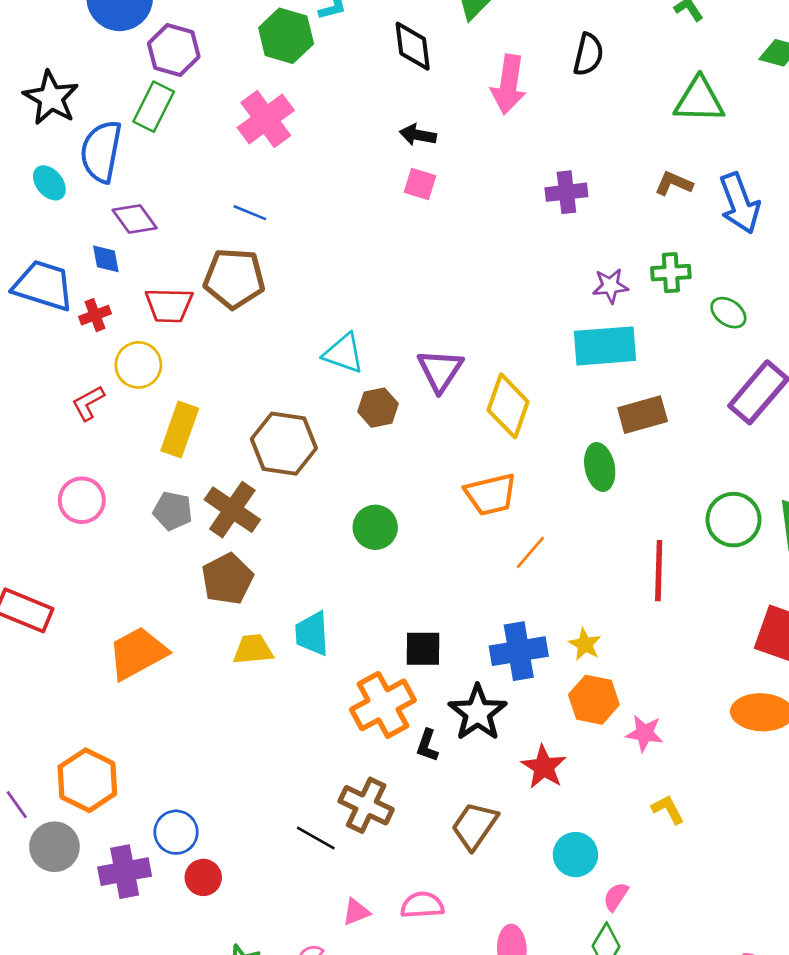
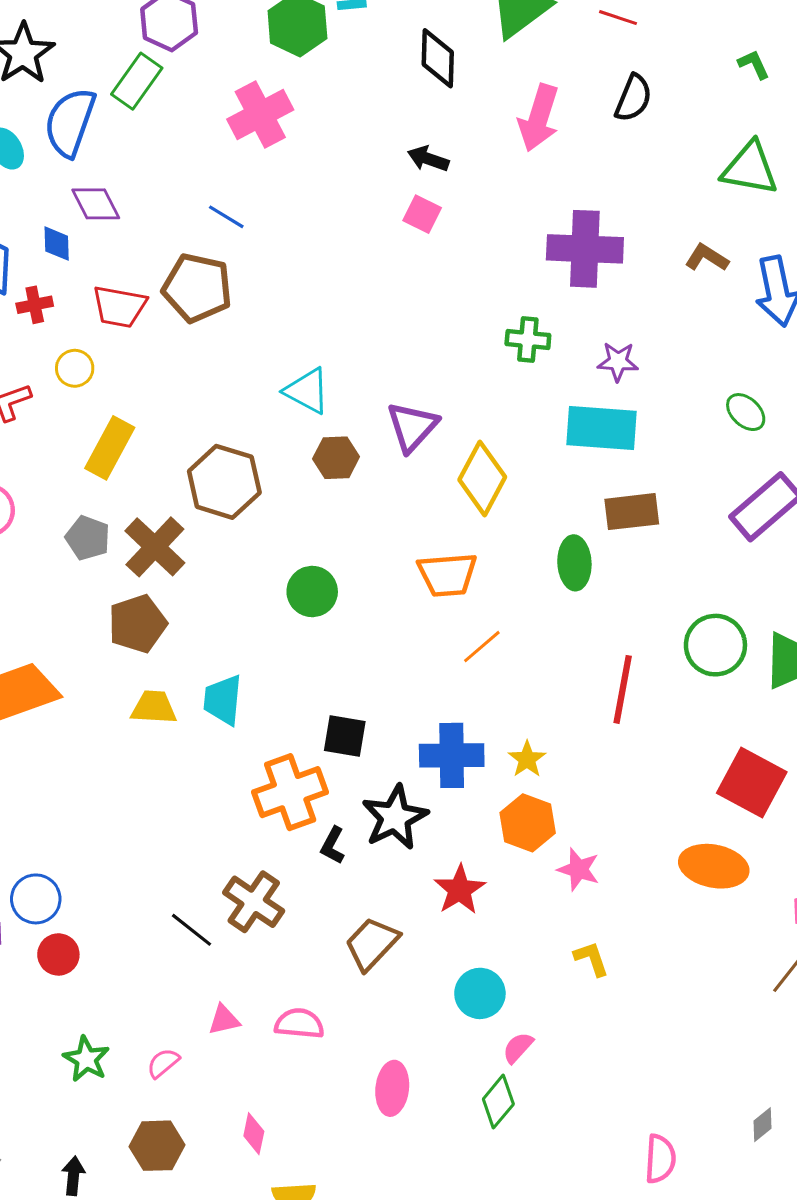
purple cross: (566, 192) -> (585, 249), size x1.6
green cross: (671, 273) -> (528, 340), moved
yellow circle: (138, 365) -> (75, 368), size x0.7

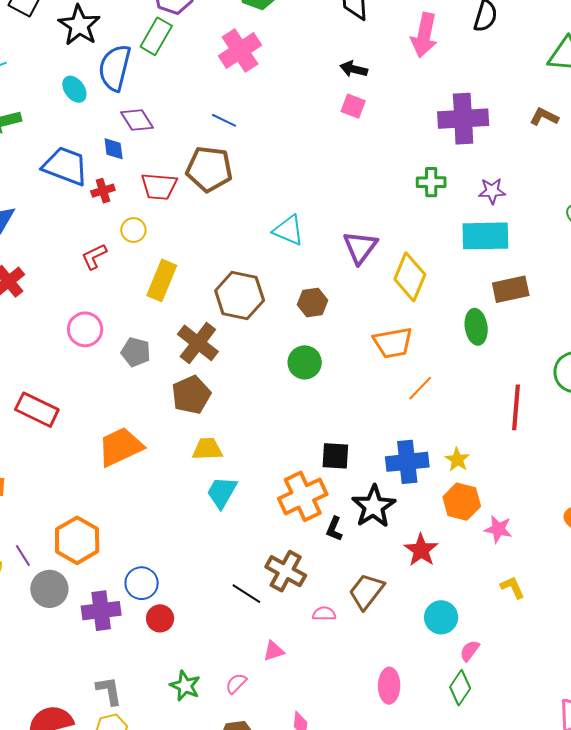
brown hexagon: (336, 458) -> (312, 303), moved
gray pentagon: (88, 538) -> (136, 352), moved
cyan trapezoid: (223, 700) -> (222, 492), moved, turned 30
pink semicircle: (299, 1024) -> (324, 614), moved, size x0.7

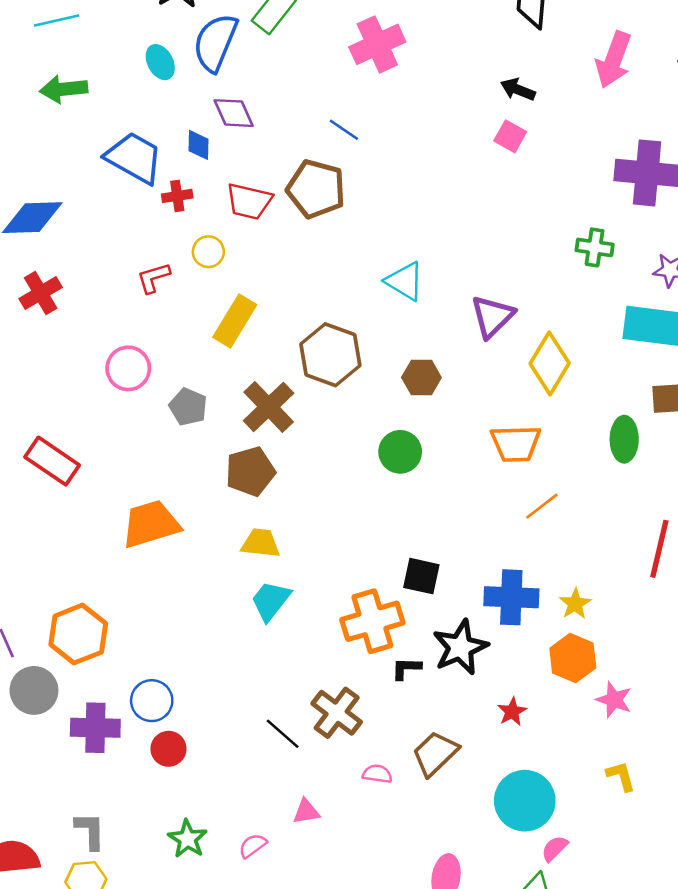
black L-shape: (334, 529) -> (406, 668), turned 60
red star: (421, 550) -> (512, 712), size x0.7
cyan circle: (441, 617) -> (525, 801), size x1.4

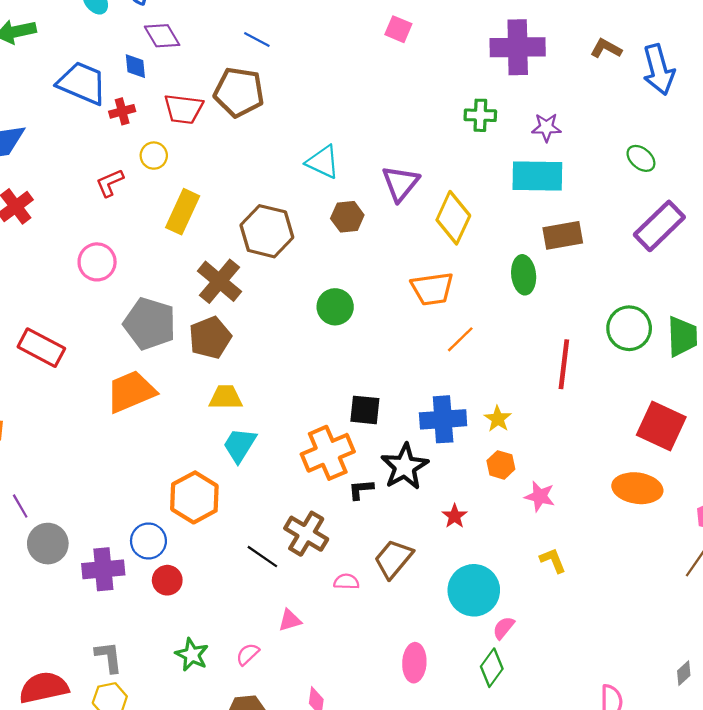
brown hexagon: (421, 377) -> (347, 217), moved
gray pentagon: (188, 407) -> (150, 324), moved, size x1.6
orange hexagon: (78, 634) -> (194, 497), moved
orange hexagon: (573, 658) -> (501, 465), size x0.7

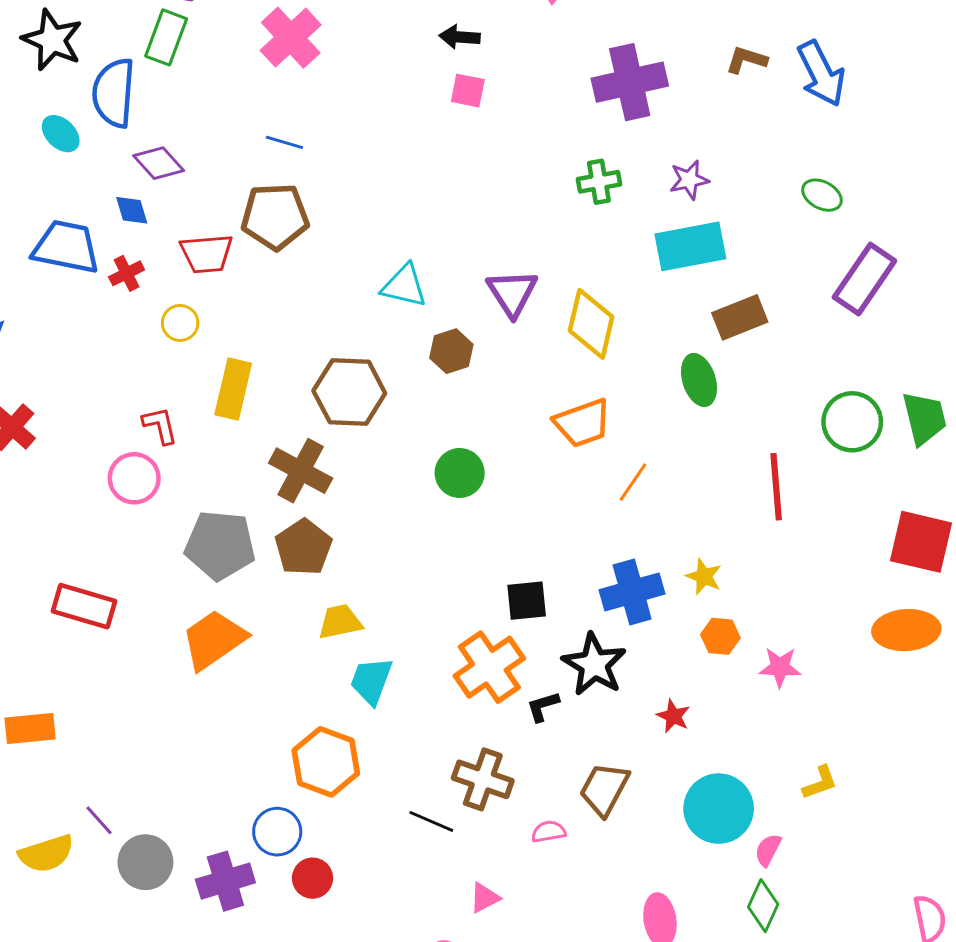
red L-shape: (110, 183) -> (160, 425), moved, turned 112
yellow L-shape: (553, 560) -> (820, 783), moved, turned 104

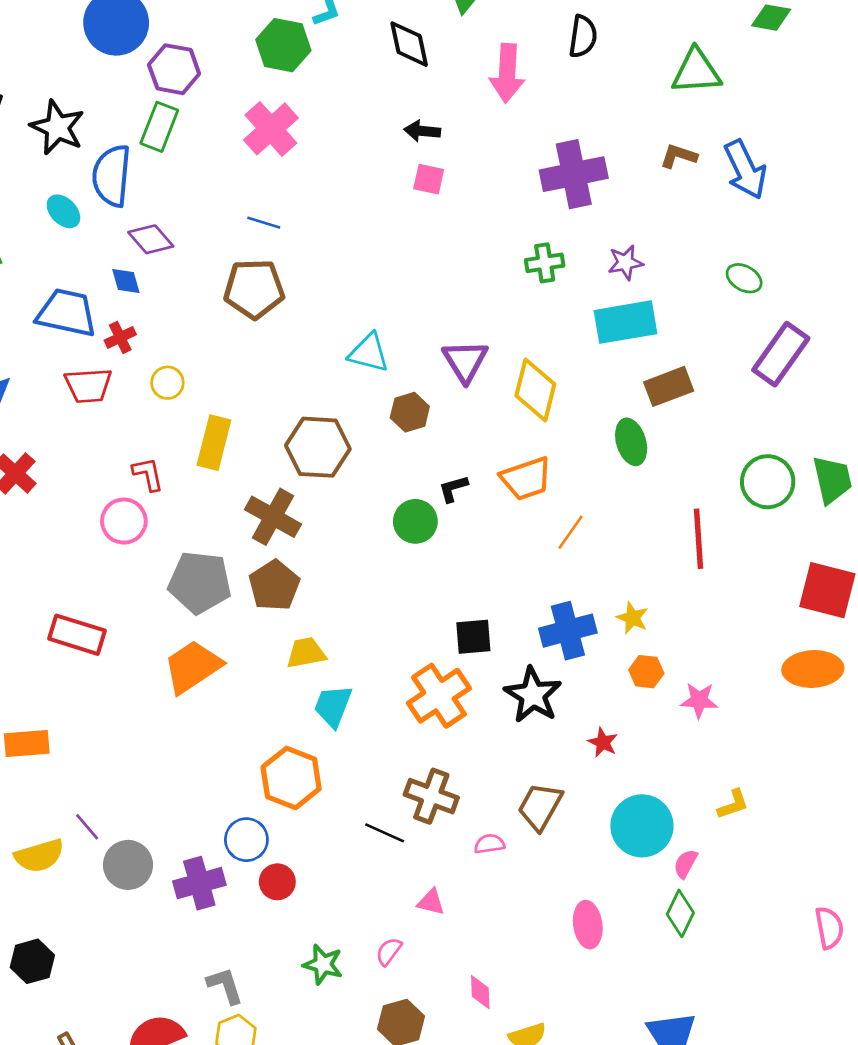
red trapezoid: (207, 254) -> (88, 385), moved
black L-shape: (543, 706) -> (453, 488), moved
pink triangle: (485, 898) -> (431, 902), turned 40

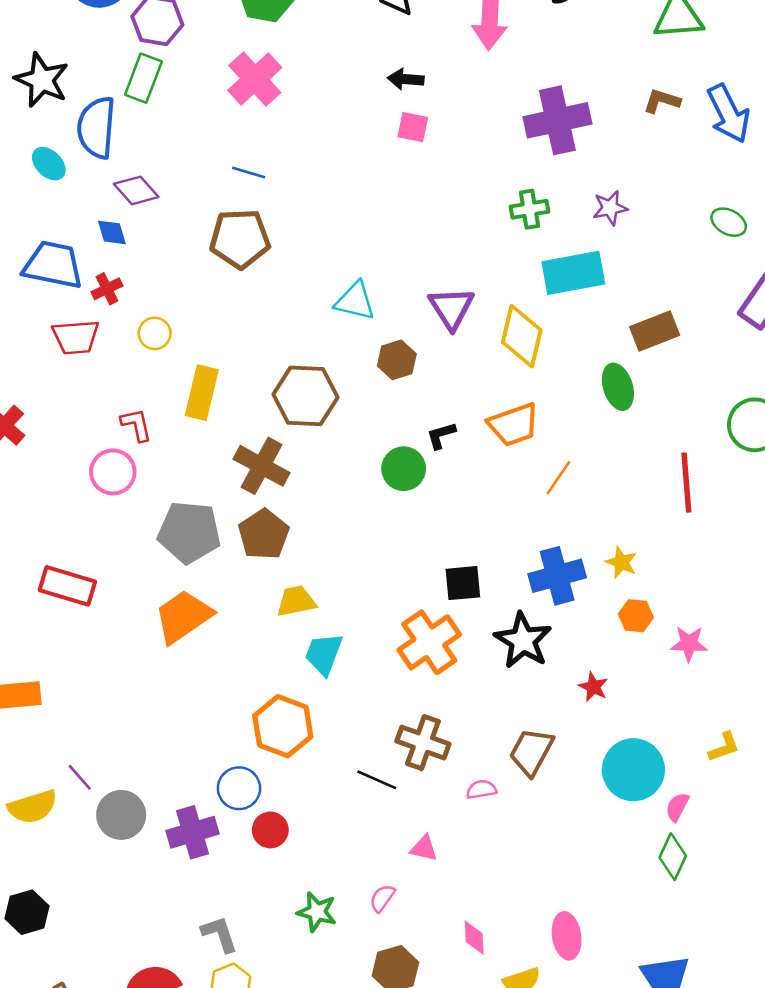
cyan rectangle: (626, 322) -> (573, 273), moved
pink ellipse: (588, 925) -> (567, 936), moved

